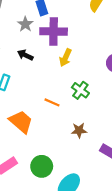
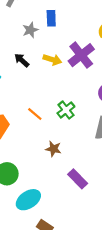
purple cross: (54, 31) -> (81, 55), moved, turned 35
yellow arrow: (65, 58) -> (52, 60), moved, turned -114

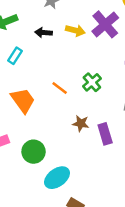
black arrow: (22, 60) -> (43, 33), turned -35
purple rectangle: (78, 179) -> (105, 134), moved, turned 30

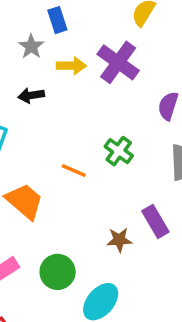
yellow arrow: (75, 30) -> (71, 66), moved
brown star: (81, 123) -> (119, 240), moved

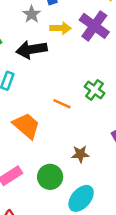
black arrow: (31, 95) -> (31, 49), size x1.6
brown star: (119, 240) -> (80, 154), moved

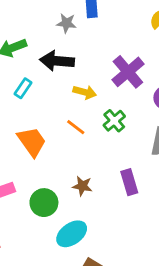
gray star: (32, 14) -> (66, 23), turned 30
purple cross: (94, 26) -> (128, 72), moved
yellow arrow: (61, 28) -> (85, 92), moved

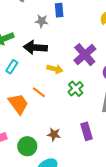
orange line: (76, 127) -> (39, 92), moved

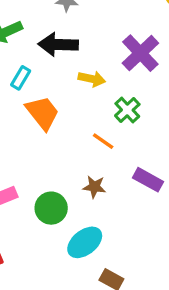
orange line: (39, 92) -> (103, 141), moved
orange trapezoid: (18, 104) -> (43, 113), moved
purple rectangle: (87, 131) -> (148, 180), turned -42

